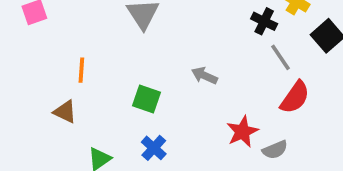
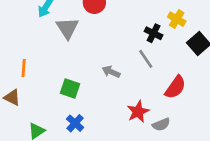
gray line: (280, 57) -> (146, 59), moved

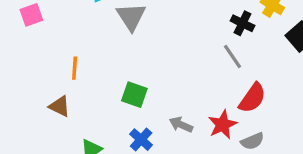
gray arrow: (111, 72) -> (181, 125), moved
red semicircle: (175, 87) -> (252, 98), moved

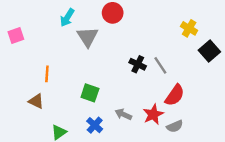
black cross: (242, 23) -> (138, 64), moved

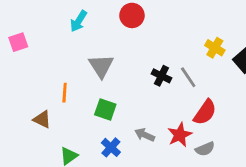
yellow cross: (189, 28) -> (215, 48), moved
gray triangle: (88, 37) -> (101, 66), moved
orange line: (47, 74) -> (65, 93), moved

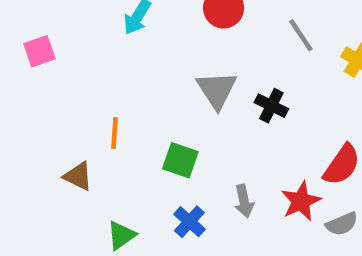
gray triangle: (101, 66) -> (217, 90), moved
gray line: (188, 77) -> (301, 35), moved
gray arrow: (145, 135) -> (244, 201), turned -126

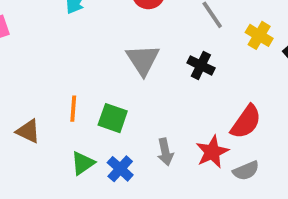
black cross: (271, 106) -> (201, 65), moved
orange line: (114, 133) -> (73, 109), moved
green triangle: (121, 235) -> (83, 163), moved

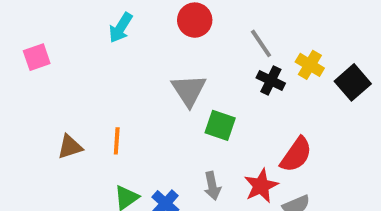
black cross: (201, 65) -> (271, 81), moved
green square: (113, 118) -> (220, 125), moved
brown triangle: (28, 131) -> (70, 147), moved, turned -44

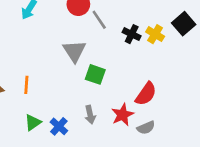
gray line: (261, 43) -> (99, 20), moved
black cross: (271, 81) -> (132, 34), moved
black square: (353, 82) -> (184, 24), moved

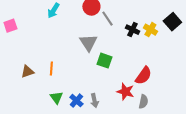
gray arrow: (90, 115) -> (94, 101), moved
red star: (123, 115) -> (125, 92), turned -30
green triangle: (33, 122) -> (56, 98), turned -32
gray semicircle: (146, 128) -> (143, 102), turned -56

